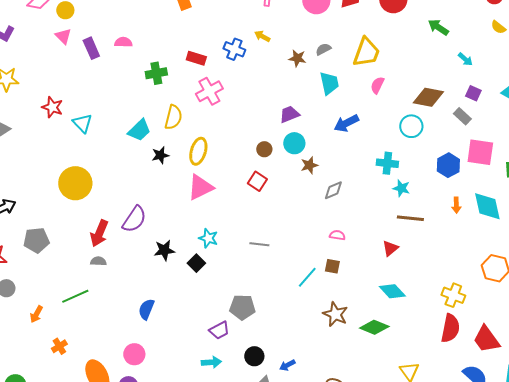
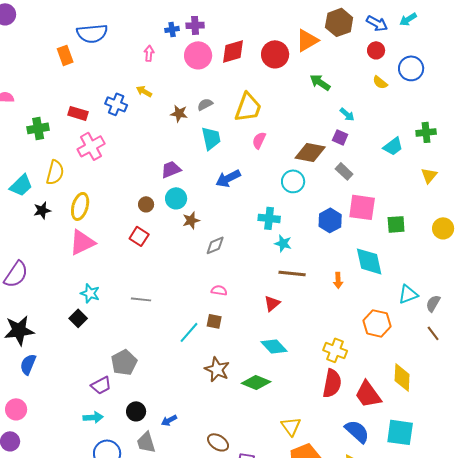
purple square: (473, 93) -> (340, 137), moved
orange arrow: (456, 205) -> (338, 280), moved
black star: (164, 250) -> (19, 330), moved, size x1.4
gray pentagon: (242, 307) -> (124, 362), turned -30

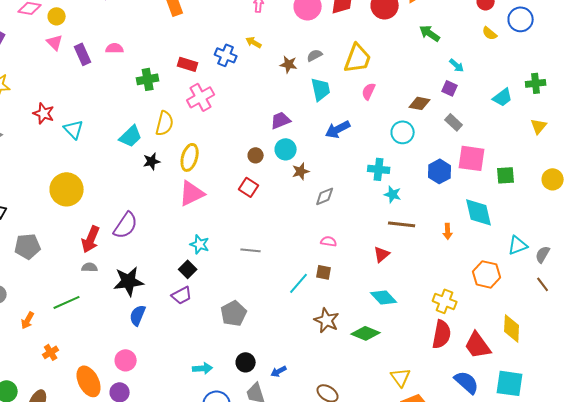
brown diamond: (310, 152) -> (420, 103), size x0.7
purple trapezoid: (101, 385) -> (182, 295), moved

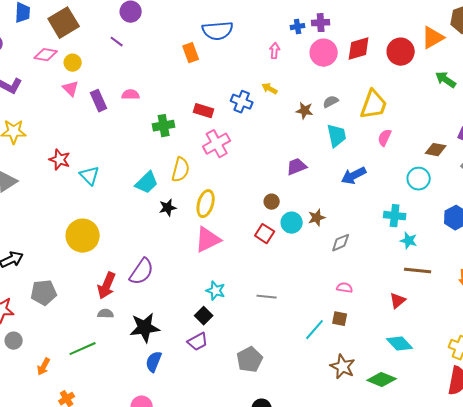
cyan circle: (286, 149) -> (292, 223), moved

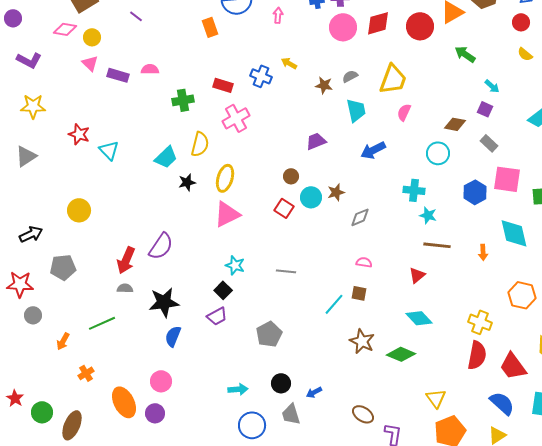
pink arrow: (275, 51) -> (278, 15), moved
purple rectangle: (99, 101) -> (118, 75), turned -50
yellow circle: (83, 236) -> (79, 210), moved, size x0.7

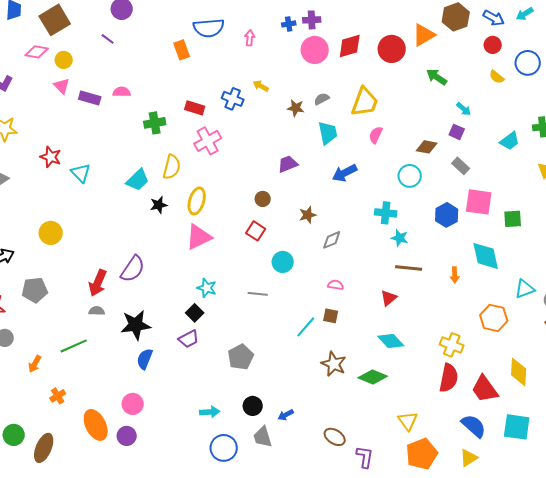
cyan circle: (311, 197) -> (283, 262), moved

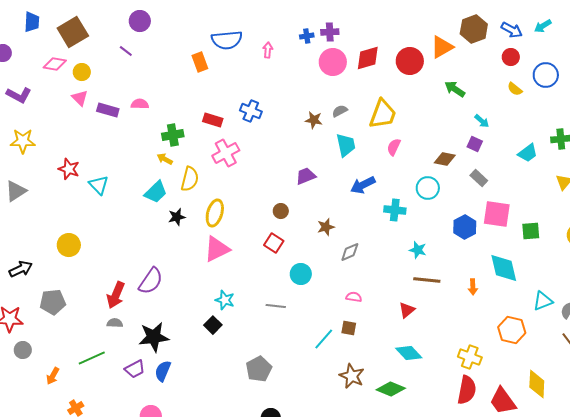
yellow arrow: (261, 86) -> (165, 159), moved
cyan cross: (386, 213) -> (395, 210), moved
purple trapezoid: (189, 339) -> (135, 369), moved

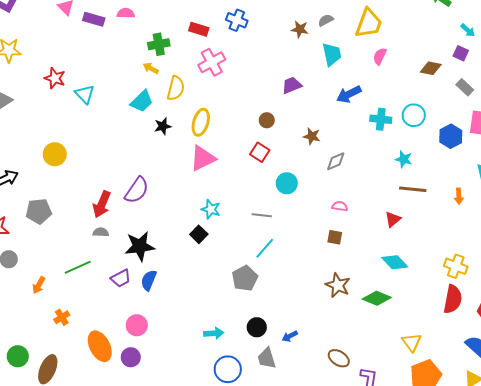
cyan circle: (428, 188) -> (414, 115), moved
brown star: (326, 227) -> (312, 136), turned 30
cyan line: (324, 339) -> (265, 248), moved

